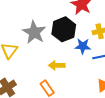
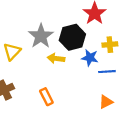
yellow arrow: (57, 65) -> (56, 58), moved

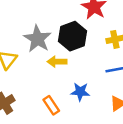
blue star: (90, 58) -> (80, 92), moved

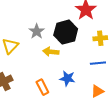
gray star: (37, 39) -> (37, 31), size x0.7

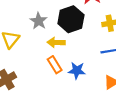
orange rectangle: (42, 87) -> (55, 65), moved

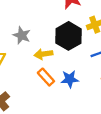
black hexagon: (71, 19) -> (69, 36), moved

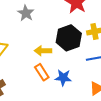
gray star: (22, 35) -> (26, 13), moved

